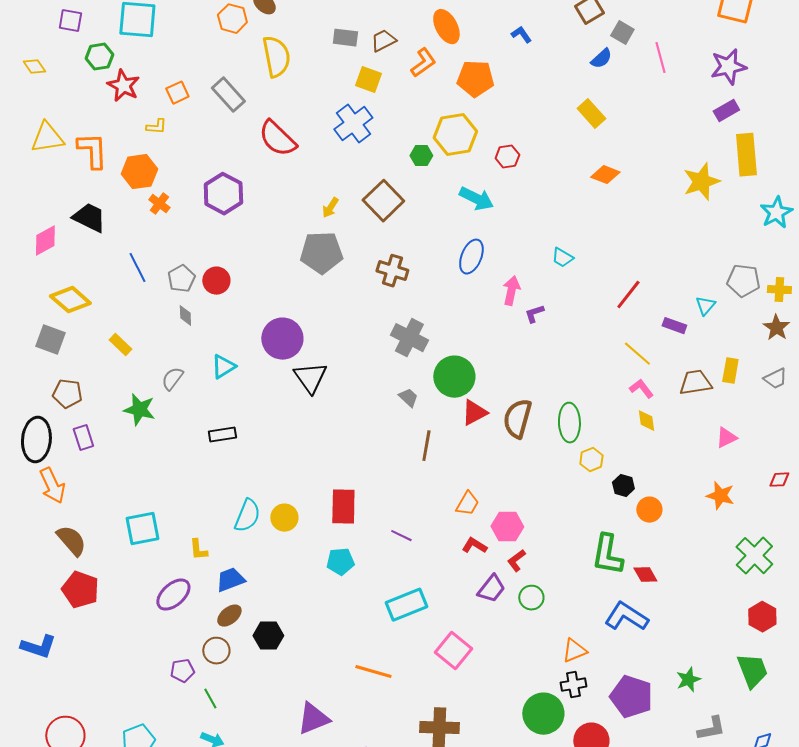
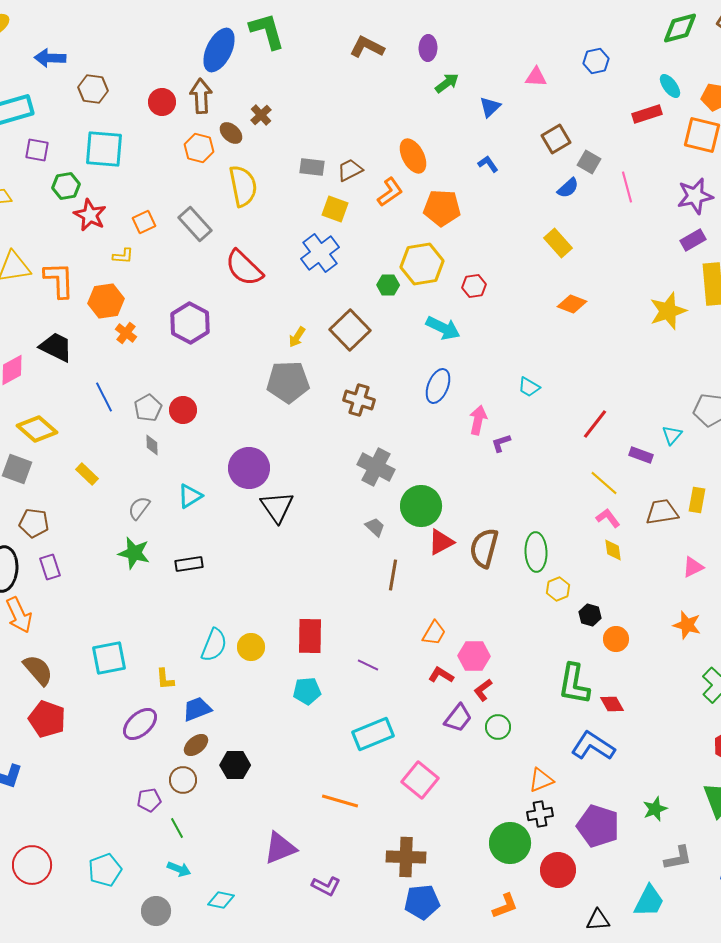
green star: (139, 410) -> (134, 553), moved

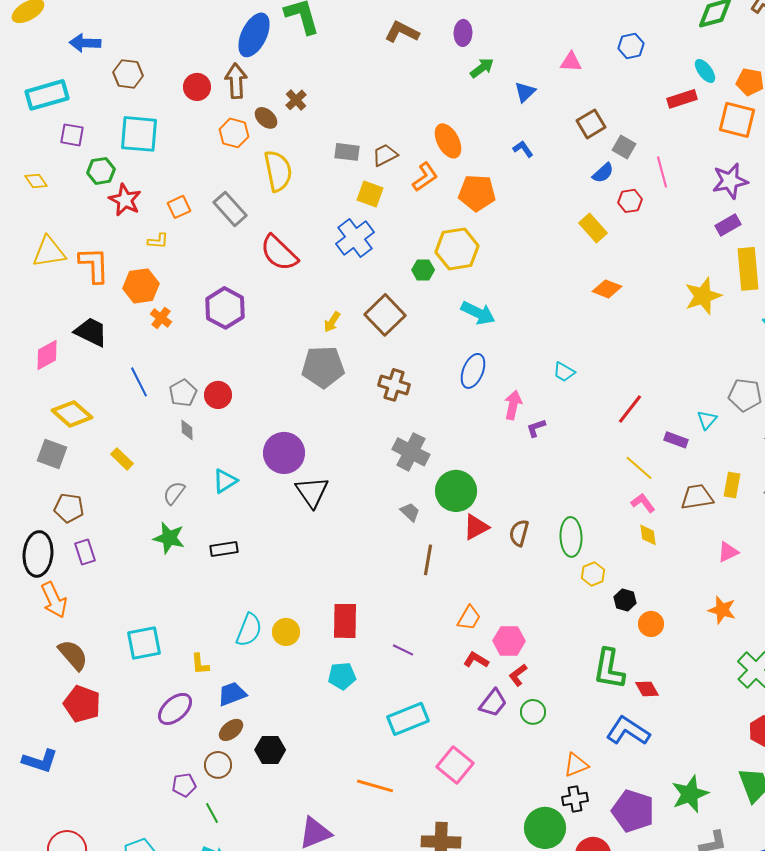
red hexagon: (474, 286) -> (630, 201), moved
brown semicircle: (484, 548) -> (519, 533), size x0.7
green star: (655, 809) -> (690, 794), size x1.5

